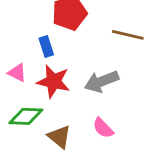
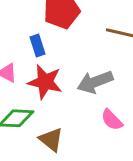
pink semicircle: (103, 128) -> (112, 120), moved

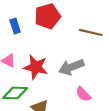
blue rectangle: (37, 46) -> (15, 26), moved

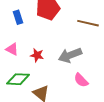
red star: (36, 67) -> (37, 55), size x0.6

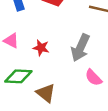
gray arrow: (70, 55) -> (80, 48), turned -45

